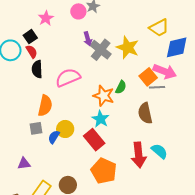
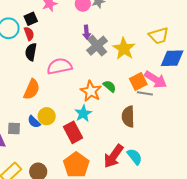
green semicircle: (121, 87) -> (109, 86), turned -88
gray square: (36, 128) -> (14, 129), moved
blue semicircle: (54, 137) -> (34, 122), turned -88
red arrow: (139, 155) -> (113, 156), turned 30

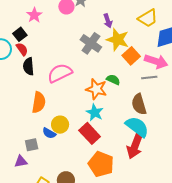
purple arrow: (87, 32) -> (108, 21), moved
orange square: (138, 82) -> (131, 56), moved
cyan semicircle: (135, 157) -> (137, 127), moved, size x1.4

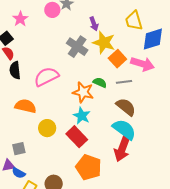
yellow trapezoid: (148, 18) -> (134, 21), turned 105
gray line: (149, 77) -> (124, 82), moved
orange semicircle: (39, 102) -> (26, 106), turned -85
brown semicircle: (139, 104) -> (126, 107), turned 145
blue semicircle: (49, 133) -> (19, 173), moved

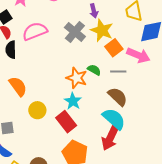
pink semicircle: (46, 77) -> (35, 31), moved
orange semicircle: (26, 106) -> (18, 86), turned 35

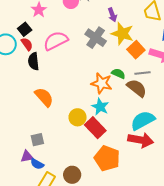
brown semicircle: (118, 97) -> (137, 88), moved
yellow circle: (37, 110) -> (78, 117), moved
cyan semicircle: (114, 119) -> (143, 120), turned -65
red arrow: (110, 138) -> (141, 140), turned -100

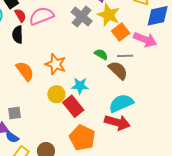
red semicircle: (27, 44) -> (20, 15), moved
orange star: (102, 83) -> (56, 64), moved
cyan star: (100, 107) -> (80, 86), turned -30

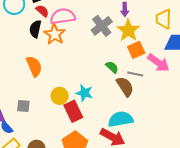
red semicircle: (20, 15) -> (42, 11), turned -32
orange star: (56, 64) -> (55, 34), moved
gray square: (15, 113) -> (23, 106), moved

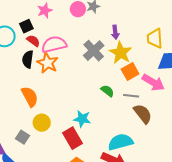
brown semicircle: (125, 87) -> (143, 114), moved
yellow circle: (60, 96) -> (42, 123), moved
gray square: (23, 106) -> (22, 137), turned 32

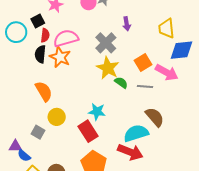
red semicircle: (33, 41) -> (45, 35), turned 64
yellow star: (121, 53) -> (108, 68), moved
brown semicircle: (143, 114) -> (155, 117), moved

